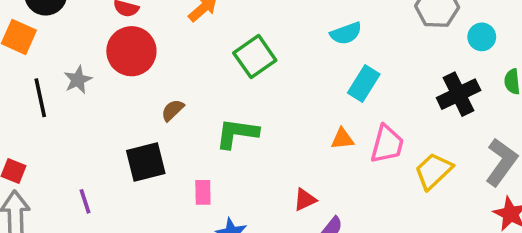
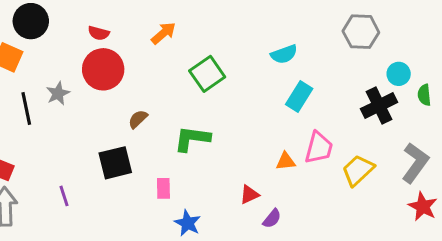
cyan circle: (482, 37) -> (399, 74), moved
orange triangle: (342, 139) -> (286, 161), moved

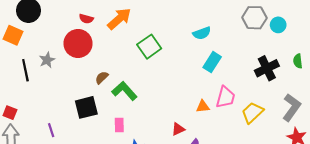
red semicircle: (99, 33) -> (86, 19), moved
orange arrow: (163, 33) -> (119, 19), size x1.4
cyan circle: (399, 74) -> (278, 25), moved
green L-shape: (192, 139) -> (124, 91), moved, turned 40

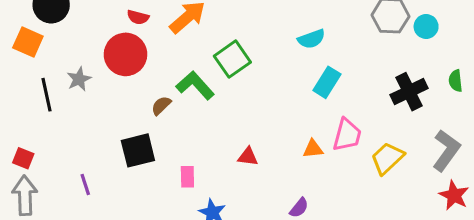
green L-shape: (124, 91) -> (195, 85), moved
red triangle: (178, 129) -> (248, 157), moved, turned 32

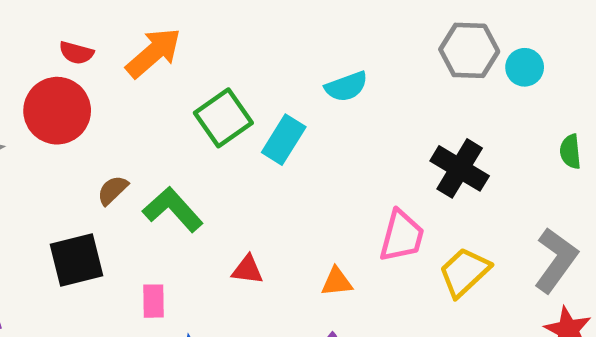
cyan rectangle: (327, 82) -> (284, 140), moved
green L-shape: (195, 85) -> (173, 209), moved
black cross: (409, 92) -> (460, 168), moved, turned -33
orange triangle: (313, 149) -> (337, 282), moved

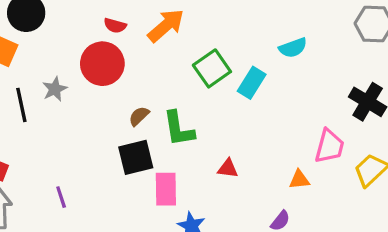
green L-shape: (173, 209) -> (179, 129), turned -147
black square: (76, 260) -> (136, 157), moved
orange triangle: (337, 282) -> (299, 180), moved
pink rectangle: (154, 301) -> (166, 189), size x1.5

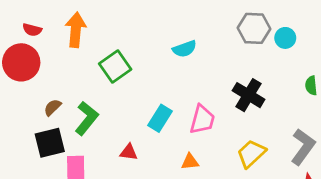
orange arrow: (166, 26) -> (76, 30), turned -44
cyan rectangle: (252, 83) -> (160, 118), moved
green L-shape: (179, 129) -> (87, 118), turned -132
pink trapezoid: (329, 146) -> (202, 120), moved

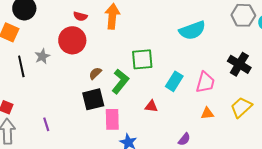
cyan semicircle: (185, 49) -> (192, 30), size x1.5
green square: (115, 66) -> (142, 59), moved, turned 30
orange triangle: (190, 162) -> (207, 113), moved

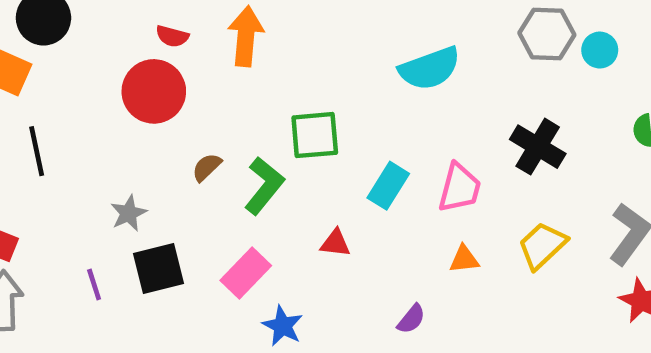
gray star: (42, 56) -> (129, 213), moved
black square: (93, 99) -> (158, 268), moved
pink rectangle: (112, 119) -> (246, 273), turned 45

